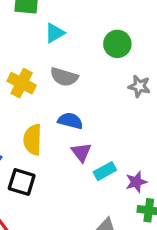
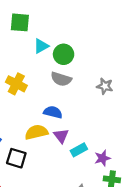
green circle: (117, 44) -> (64, 54), moved
gray semicircle: (64, 77) -> (61, 79), moved
yellow semicircle: (33, 140) -> (36, 132), moved, turned 75

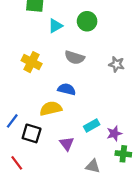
green circle: (64, 54) -> (87, 21), moved
purple triangle: (61, 136) -> (67, 144), moved

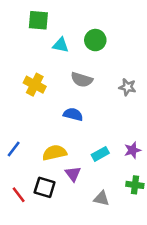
cyan triangle: (55, 26) -> (61, 45), turned 42
yellow semicircle: (51, 109) -> (54, 153), moved
black square: (32, 133) -> (45, 187), moved
purple star: (114, 133) -> (132, 150), moved

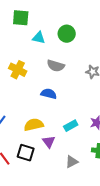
gray triangle: (101, 198) -> (72, 162), turned -40

